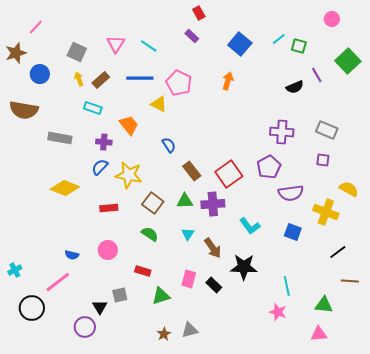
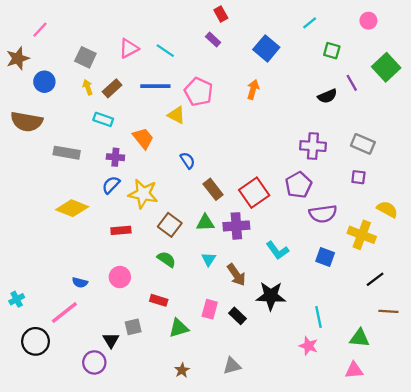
cyan line: (279, 39) -> (310, 23), moved
pink triangle: (116, 44) -> (129, 48), turned 30
gray triangle: (190, 330) -> (232, 366), moved

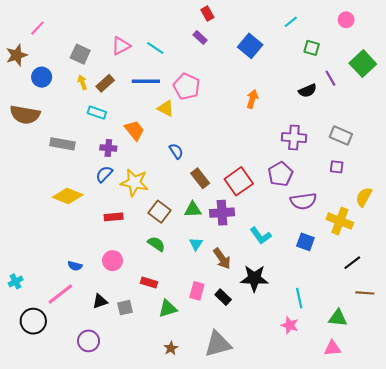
orange arrow: (253, 89) -> (252, 99), moved
yellow semicircle: (387, 209) -> (364, 197), turned -90
black triangle: (111, 340) -> (100, 301), moved, turned 42
gray triangle: (232, 366) -> (218, 344), size x1.6

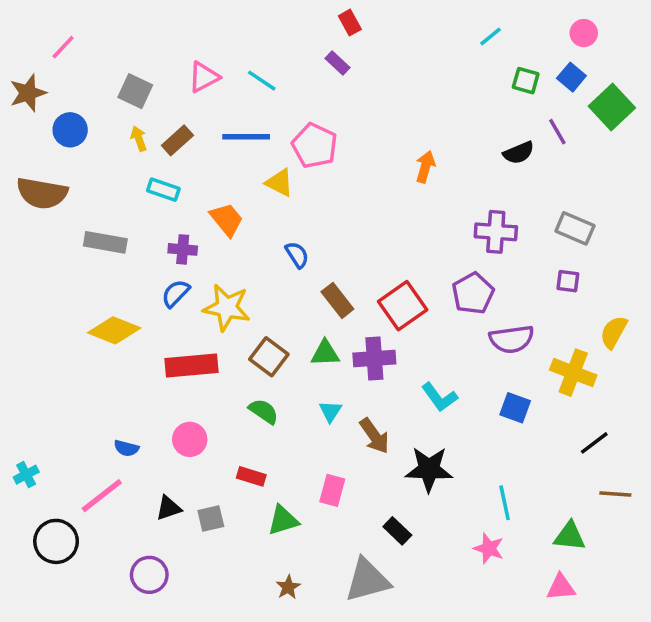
blue square: (250, 46) -> (571, 77), moved, size x0.7
red rectangle: (114, 217) -> (191, 366), size x1.6
black rectangle: (223, 297) -> (397, 531), moved

